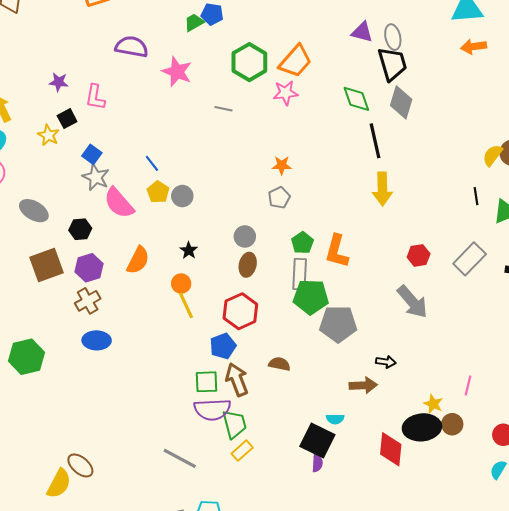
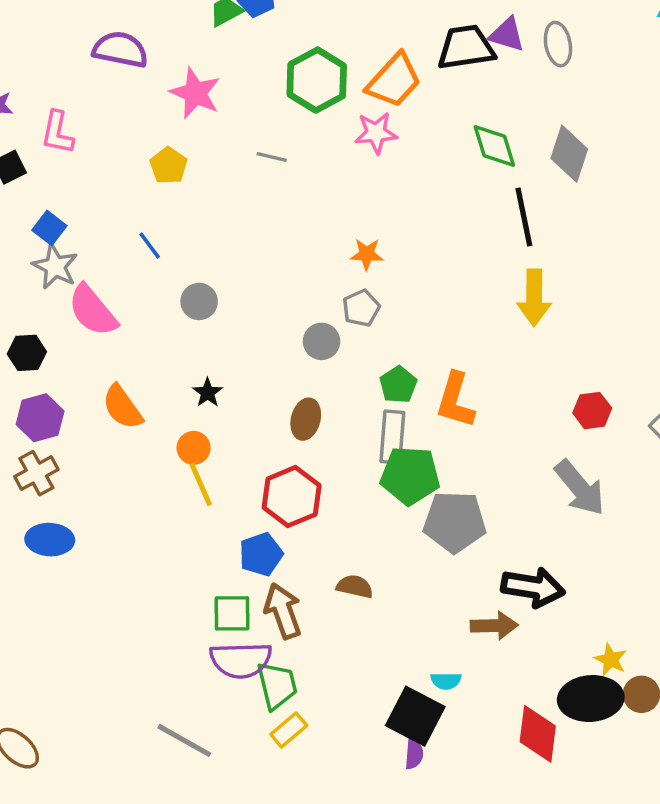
black trapezoid: (392, 64) -> (466, 48), moved, turned -84
yellow pentagon: (158, 192) -> (169, 166), moved
gray circle: (245, 236) -> (322, 341), moved
orange semicircle: (138, 260) -> (122, 407), turned 116
black arrow: (386, 362) -> (533, 587), size x1.8

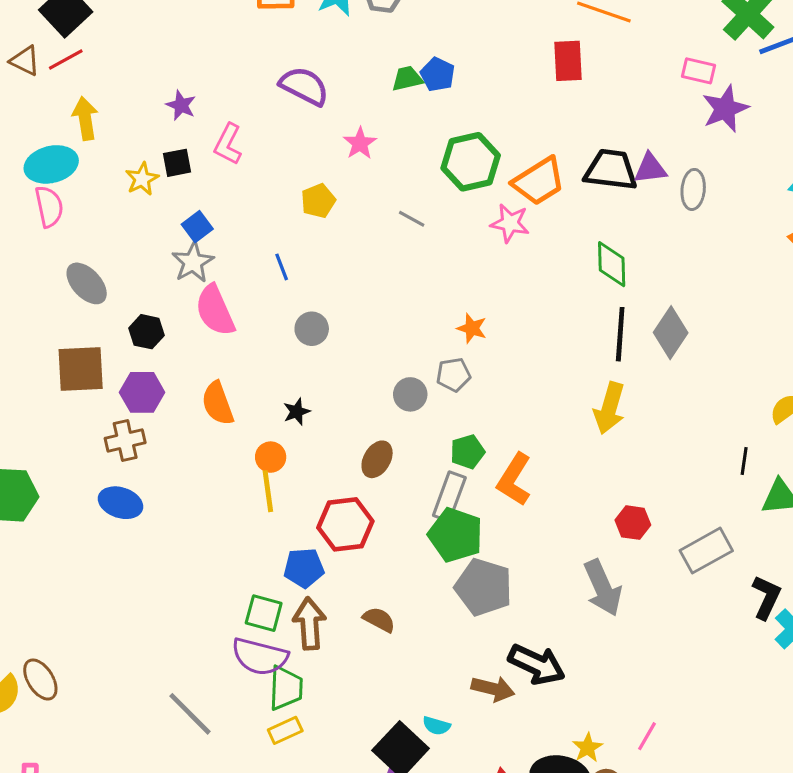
purple triangle: (507, 35) -> (650, 168), turned -39
pink star: (195, 93) -> (360, 143), size x0.7
gray diamond: (569, 154) -> (671, 333), moved

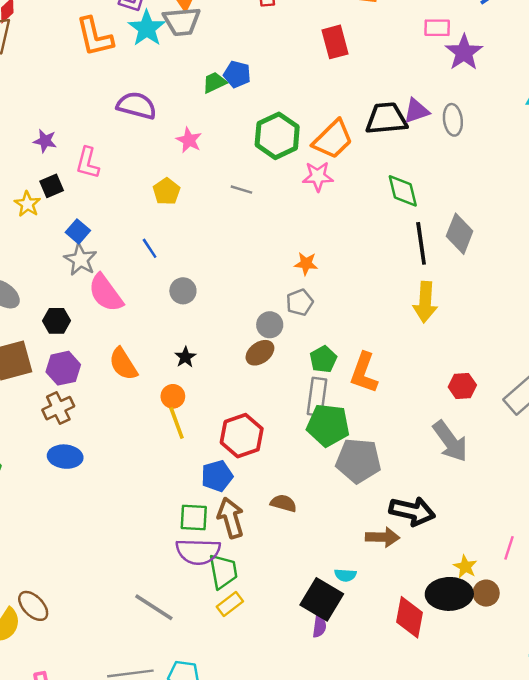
brown ellipse: (377, 459) -> (260, 353), moved, turned 36

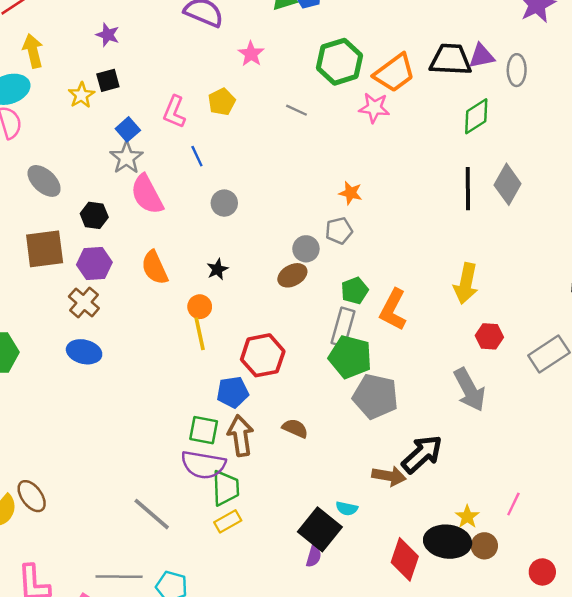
pink L-shape: (88, 163) -> (174, 112), moved
green diamond: (403, 191) -> (476, 116), moved, turned 63
yellow arrow: (425, 302) -> (466, 283), moved
brown cross: (58, 408) -> (84, 302), turned -32
black arrow: (412, 511) -> (422, 454), turned -63

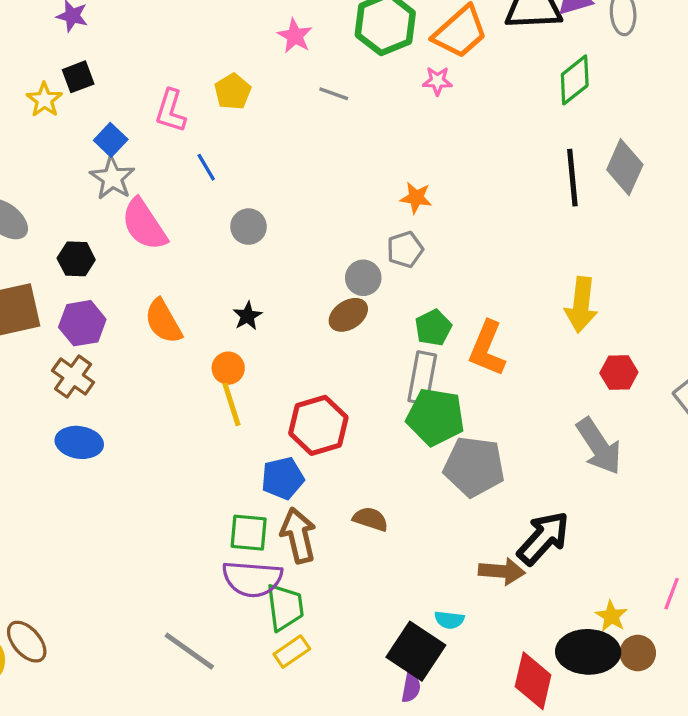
pink star: (251, 54) -> (295, 36), moved
pink star: (374, 108) -> (437, 81), size x0.7

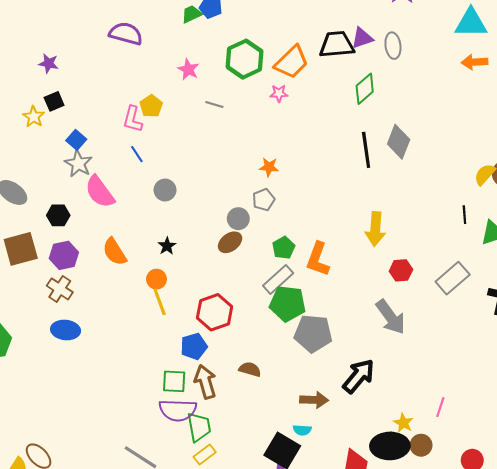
pink L-shape: (171, 111) -> (133, 119), moved
gray rectangle: (422, 378) -> (278, 279), turned 40
brown arrow: (502, 571) -> (314, 400), moved

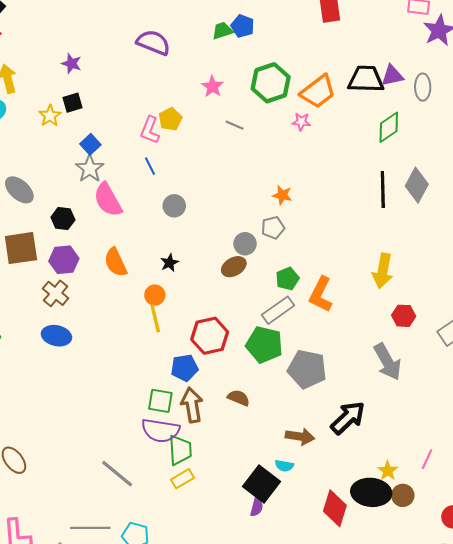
green pentagon: (288, 304) -> (264, 345), moved

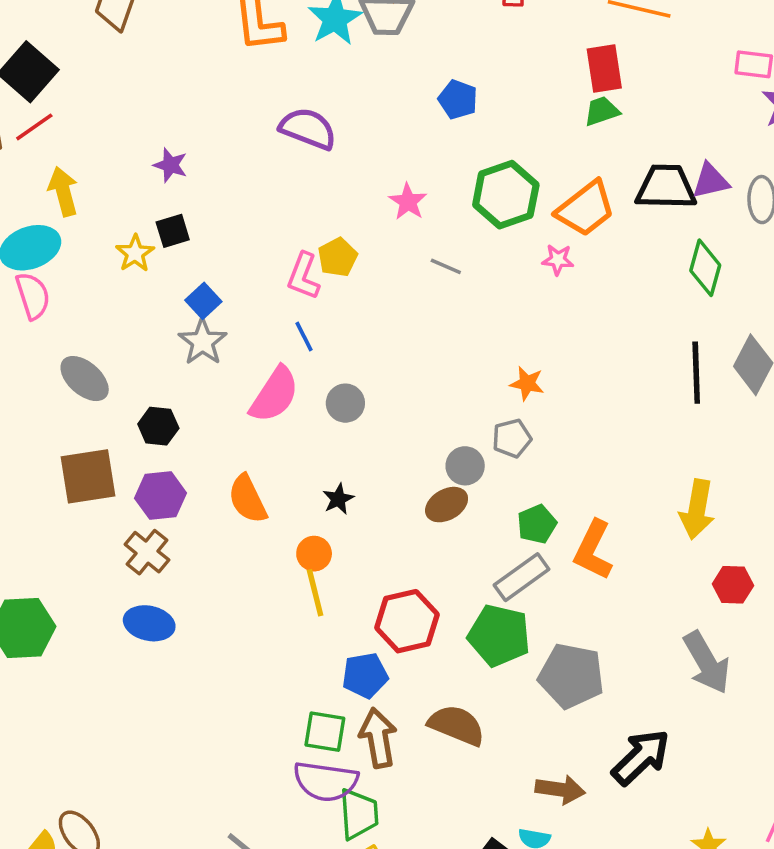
green trapezoid: (222, 31) -> (602, 111), moved
green diamond: (389, 127) -> (705, 268), turned -40
pink semicircle: (108, 200) -> (274, 395), moved, turned -117
brown semicircle: (239, 398) -> (457, 725), size x1.5

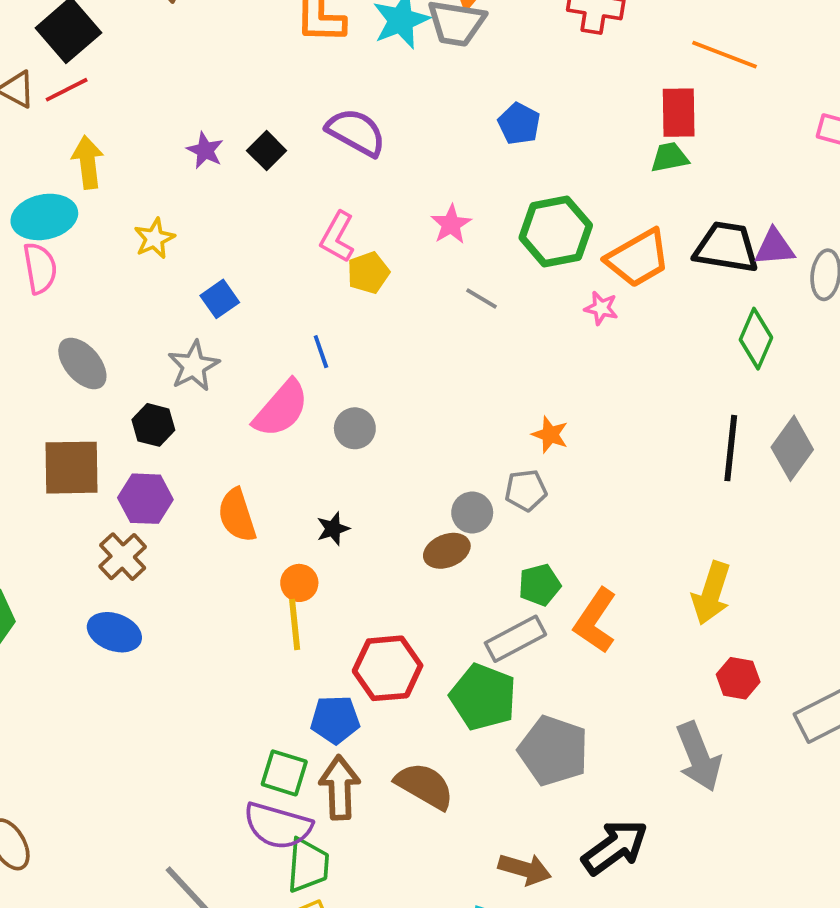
black square: (173, 231) -> (267, 151), moved, turned -36
pink L-shape: (303, 276) -> (337, 237), moved
gray star: (203, 342) -> (194, 366), moved

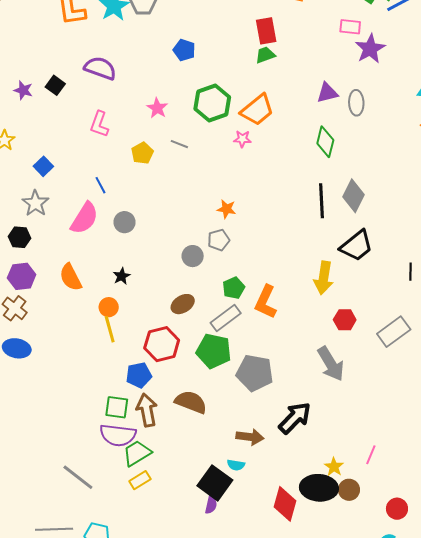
black trapezoid: (726, 247) -> (357, 246), moved, turned 141
yellow pentagon: (368, 273) -> (142, 153), moved
brown ellipse: (447, 551) -> (183, 304), moved
green trapezoid: (308, 865) -> (137, 453), turned -116

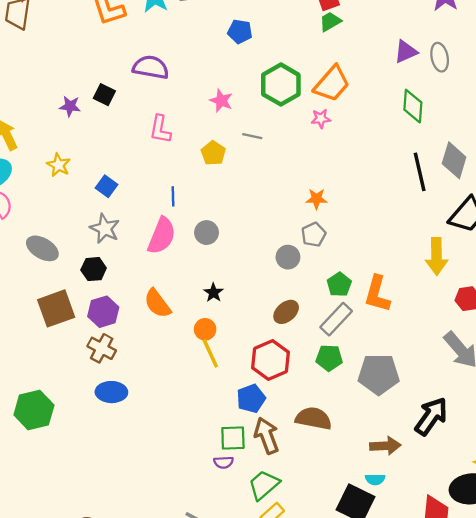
blue line: (100, 185) -> (173, 196), turned 36
green pentagon: (214, 351) -> (329, 358), size x0.7
purple semicircle: (118, 435) -> (223, 462), moved, size x0.5

